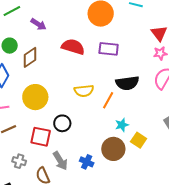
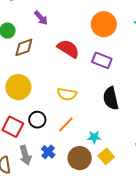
black semicircle: (127, 83) -> (111, 98), turned 70
orange line: (108, 100) -> (66, 124), moved
blue cross: (87, 162) -> (48, 152), moved

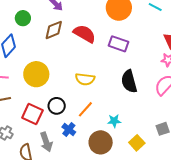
brown diamond: (24, 47) -> (54, 30), moved
blue cross: (48, 152) -> (69, 130), moved
yellow square: (106, 156) -> (137, 143), moved

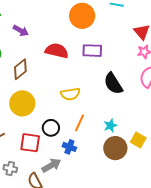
brown diamond: (54, 30) -> (20, 69), moved
gray arrow: (46, 142) -> (51, 165), turned -84
brown circle: (101, 142) -> (115, 148), moved

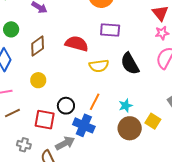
red semicircle: (57, 51) -> (77, 44), moved
yellow semicircle: (70, 94) -> (99, 66), moved
yellow circle: (22, 103) -> (38, 80), size x0.6
blue cross: (69, 147) -> (84, 125), size x1.5

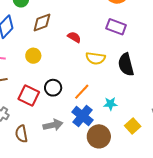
red semicircle: (77, 44) -> (74, 37), moved, size x0.6
blue cross: (84, 125) -> (82, 116), moved
brown circle: (130, 128) -> (99, 136), moved
gray arrow: (65, 143) -> (53, 125), moved

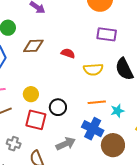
brown diamond: (42, 23) -> (33, 46), turned 30
yellow circle: (33, 56) -> (31, 94), moved
orange line: (82, 92) -> (97, 102), moved, turned 54

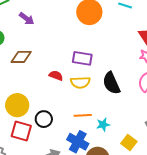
purple rectangle: (107, 34) -> (82, 58), moved
red semicircle: (68, 53) -> (56, 75), moved
yellow circle: (31, 94) -> (17, 105), size x1.5

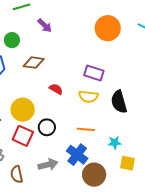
red semicircle: (56, 75) -> (56, 89), moved
cyan star: (103, 125) -> (115, 143), moved
yellow square: (129, 142) -> (127, 163), turned -35

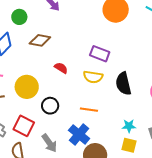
red square: (23, 136) -> (24, 126), moved
cyan star: (115, 143) -> (129, 126), moved
gray arrow: (48, 165) -> (49, 143), turned 66

